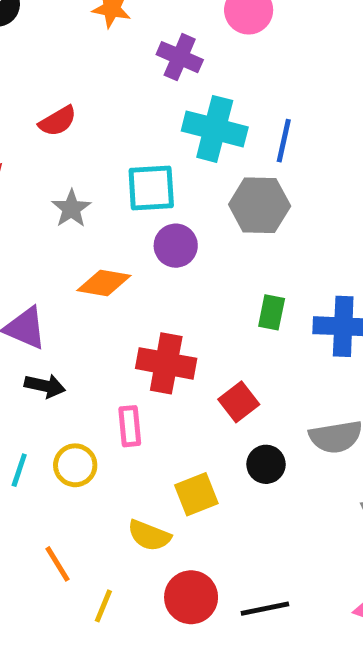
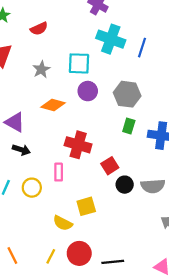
gray hexagon: (260, 205) -> (127, 94), moved
black circle: (266, 464) -> (125, 185), moved
orange line: (57, 564) -> (12, 256), moved
yellow line: (103, 606) -> (51, 256), moved

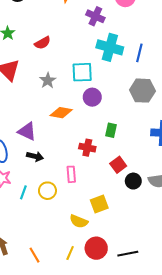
gray hexagon: (127, 94) -> (142, 91), moved
green rectangle: (129, 126) -> (111, 130), moved
red cross: (78, 145) -> (87, 148), size x0.7

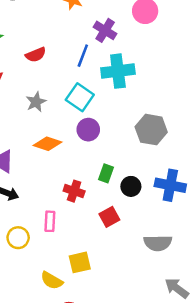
cyan cross: (110, 47) -> (118, 71), turned -30
blue line: (139, 53) -> (83, 56), moved
cyan square: (82, 72) -> (80, 97), turned 30
black circle: (133, 181) -> (131, 186), moved

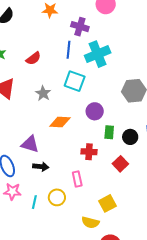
purple circle: (88, 130) -> (95, 111), moved

